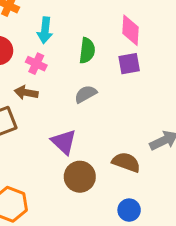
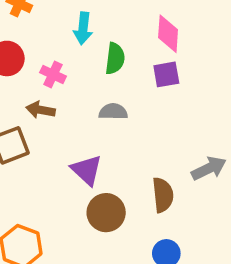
cyan arrow: (45, 30) -> (83, 28), moved
gray semicircle: (86, 94) -> (113, 112), turned 30
brown semicircle: (126, 162) -> (163, 195), turned 64

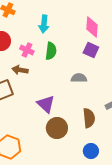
green semicircle: (115, 58) -> (51, 51), moved
purple square: (166, 74) -> (91, 50), turned 35
gray semicircle: (113, 112) -> (79, 78), moved

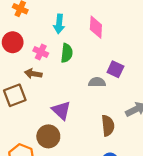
pink diamond: (92, 27) -> (96, 27), moved
purple square: (91, 50) -> (115, 69), moved
brown circle: (57, 128) -> (48, 136), moved

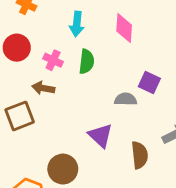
purple triangle: (61, 110) -> (100, 136), moved

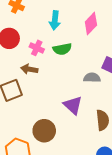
pink diamond: (124, 28) -> (91, 24), turned 40
green semicircle: (87, 62) -> (62, 49), turned 72

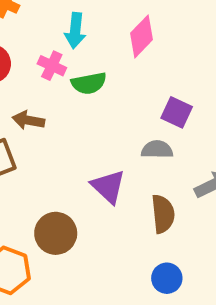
pink cross: (37, 48) -> (52, 66), moved
gray semicircle: (92, 78) -> (157, 150), moved

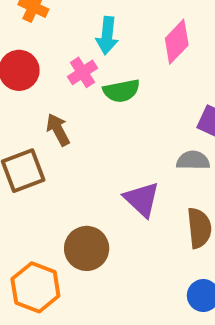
pink cross: (52, 66) -> (83, 72), turned 32
brown arrow: (28, 120) -> (58, 130), turned 52

